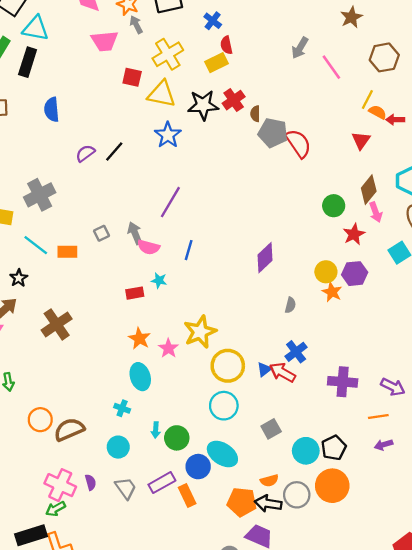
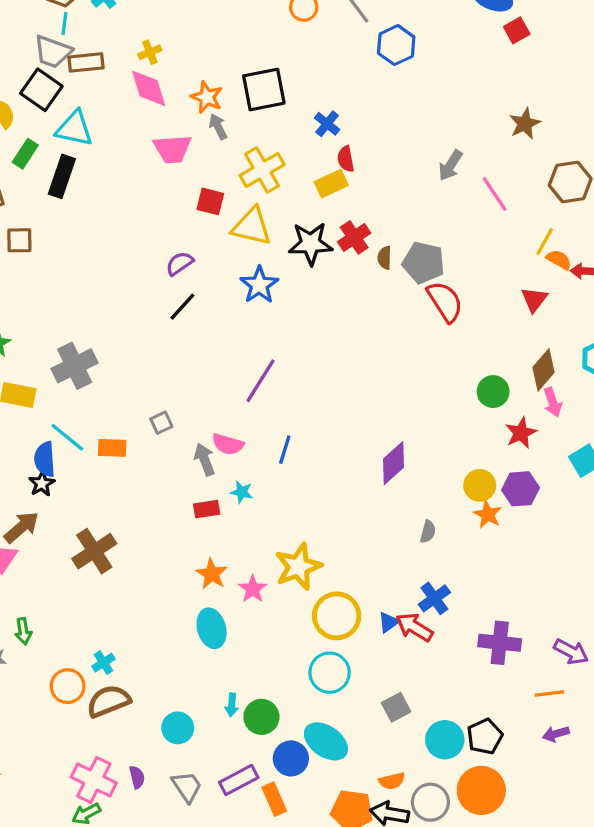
blue semicircle: (52, 110) -> (45, 459), moved
gray pentagon: (273, 133) -> (423, 263), moved
purple semicircle: (85, 153) -> (180, 264), moved
gray arrow: (135, 233) -> (205, 459), moved
cyan cross: (122, 408) -> (103, 663), moved, turned 35

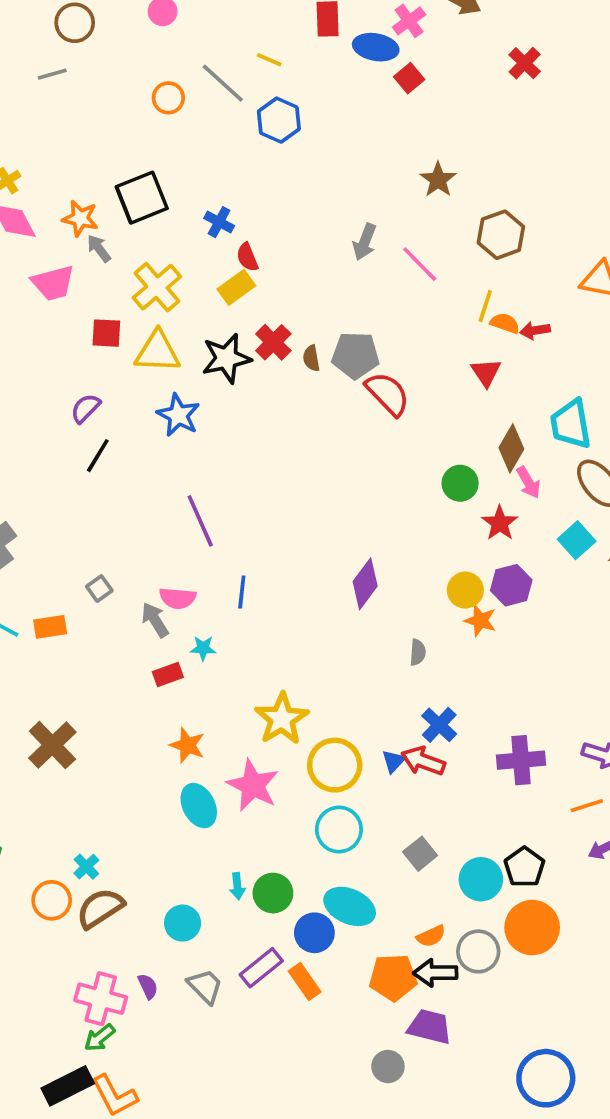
purple line: (260, 381) -> (200, 521), turned -45
pink star: (253, 589) -> (253, 785), moved, size x1.6

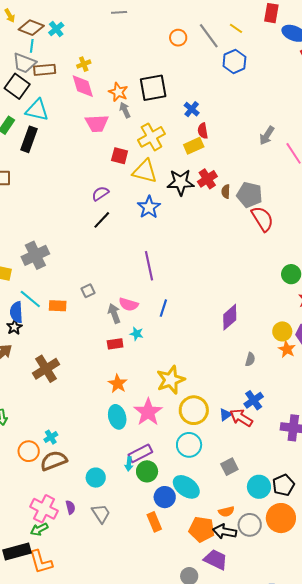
purple rectangle: (261, 968) -> (140, 453), moved

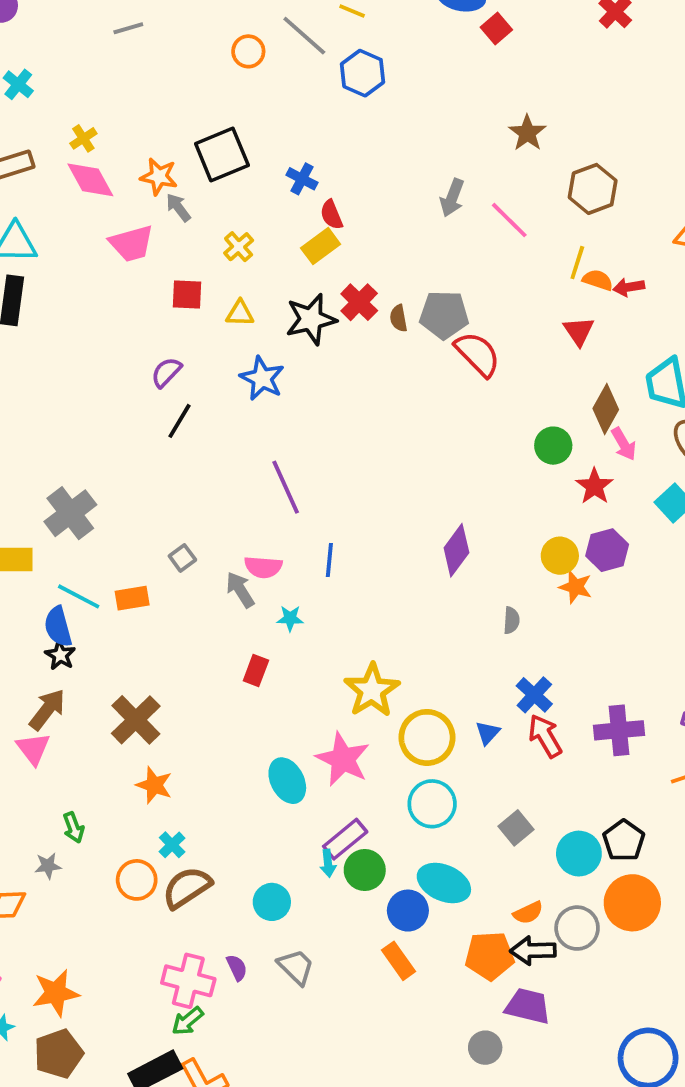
yellow cross: (151, 137) -> (239, 247), size x0.6
yellow triangle: (145, 171) -> (240, 313), size x0.6
red rectangle: (115, 344) -> (256, 671), moved, turned -49
orange star: (118, 384) -> (154, 785), moved
red arrow: (241, 418) -> (545, 736), moved, turned 40

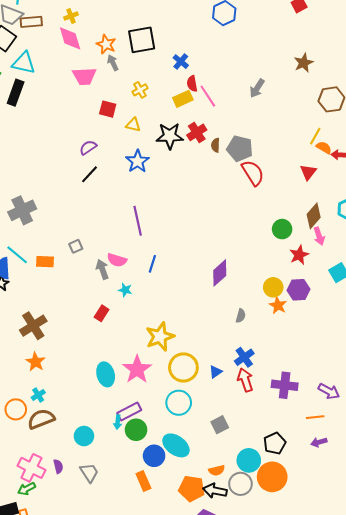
pink line: (509, 220) -> (208, 96), moved
cyan circle: (579, 854) -> (249, 460), moved

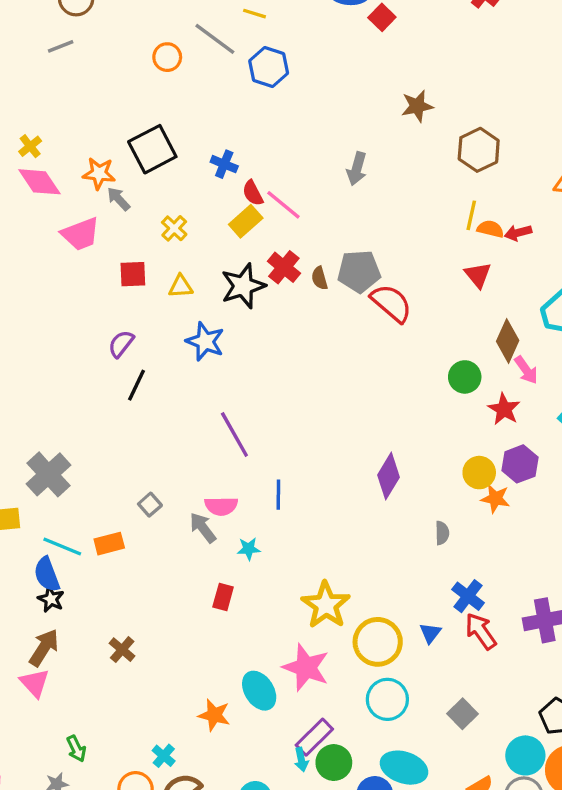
brown star: (304, 63) -> (417, 106), turned 30
brown cross: (33, 326) -> (122, 650), size x0.6
orange star: (36, 362) -> (214, 715), moved

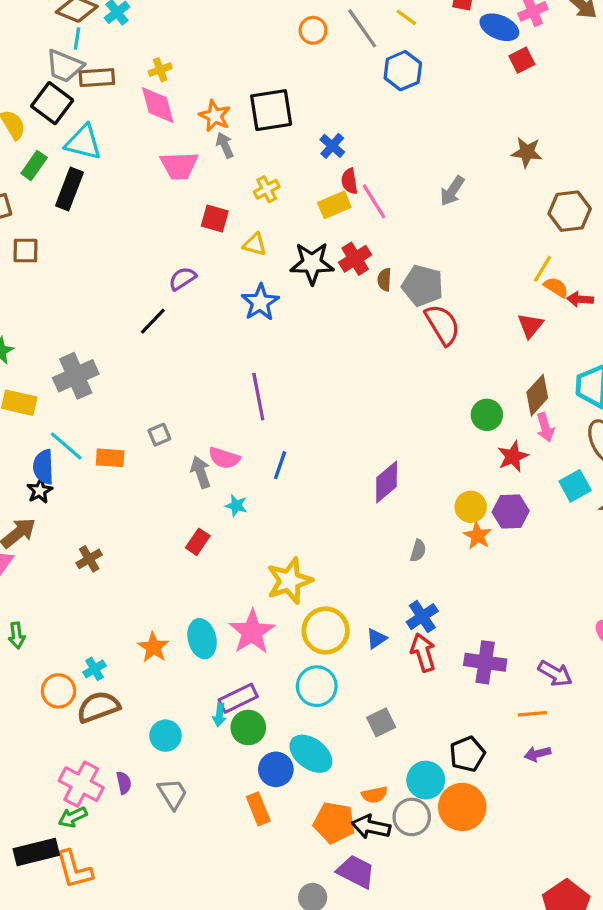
black line: (136, 385) -> (153, 321), moved

